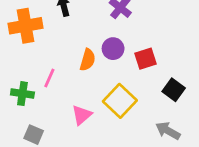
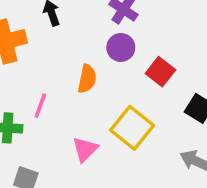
purple circle: (113, 49) -> (121, 47), moved
red square: (145, 59) -> (160, 72), turned -30

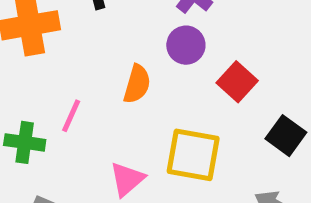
yellow square: (132, 128) -> (193, 155), turned -33

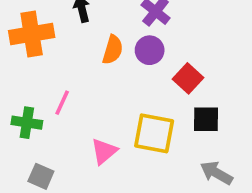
orange semicircle: (137, 84) -> (113, 50), moved
black square: (286, 136) -> (206, 119), moved, turned -36

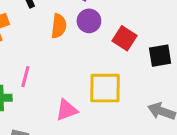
black square: (206, 119) -> (160, 56), moved
pink triangle: (104, 151) -> (67, 110), turned 30

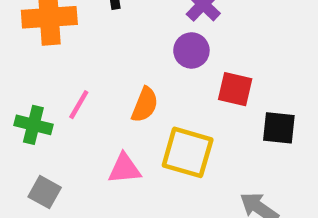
orange semicircle: (59, 26) -> (145, 105), moved
red square: (125, 38) -> (235, 89), turned -35

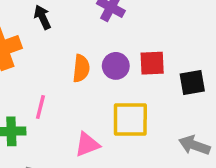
purple circle: (191, 50) -> (116, 66), moved
orange semicircle: (145, 105) -> (81, 68), moved

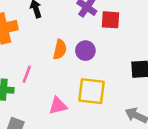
red square: (152, 63) -> (110, 20), moved

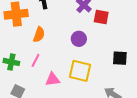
orange semicircle: (60, 49) -> (39, 35), moved
pink line: (27, 74) -> (36, 60), moved

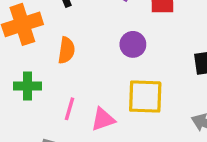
pink line: (36, 60) -> (69, 109), moved
green cross: (11, 62) -> (28, 86), moved

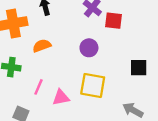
orange semicircle: (66, 50) -> (42, 46), turned -126

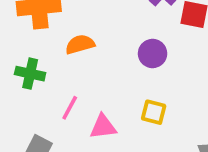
yellow square: (93, 85) -> (154, 112), size x0.6

